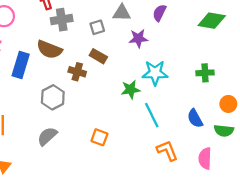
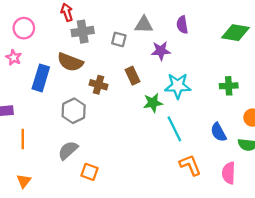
purple semicircle: (159, 13) -> (182, 25), turned -35
gray square: (97, 27) -> (119, 39), turned 32
brown rectangle: (98, 56) -> (132, 76), moved, turned 35
orange square: (99, 137) -> (89, 172), moved

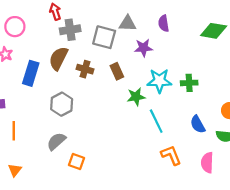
gray square: (119, 39) -> (104, 37), size x1.6
brown semicircle: (70, 62) -> (58, 58), turned 95
brown cross: (99, 85) -> (85, 69), moved
green cross: (229, 86) -> (189, 83), moved

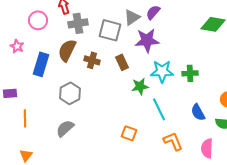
gray triangle: (127, 23) -> (132, 17), turned -36
purple semicircle: (164, 23) -> (153, 12), moved, turned 49
pink circle: (15, 27) -> (38, 20), moved
purple star: (143, 48) -> (147, 40), size x1.4
orange square: (76, 162) -> (129, 133), moved

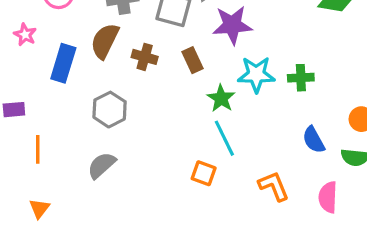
green star: (140, 86) -> (221, 98), turned -30
cyan line: (159, 109) -> (224, 138), moved

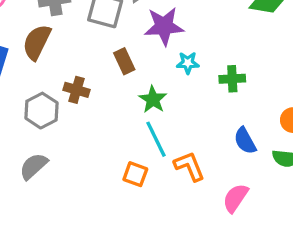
brown cross: (145, 57) -> (76, 90), moved
cyan star: (256, 74) -> (188, 63), moved, size x0.6
orange L-shape: (274, 186) -> (189, 166), moved
pink semicircle: (328, 197) -> (236, 198), moved, turned 32

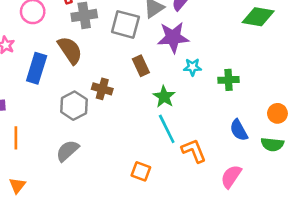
brown semicircle: (37, 42) -> (70, 50), turned 120
orange square: (135, 174) -> (141, 171), moved

